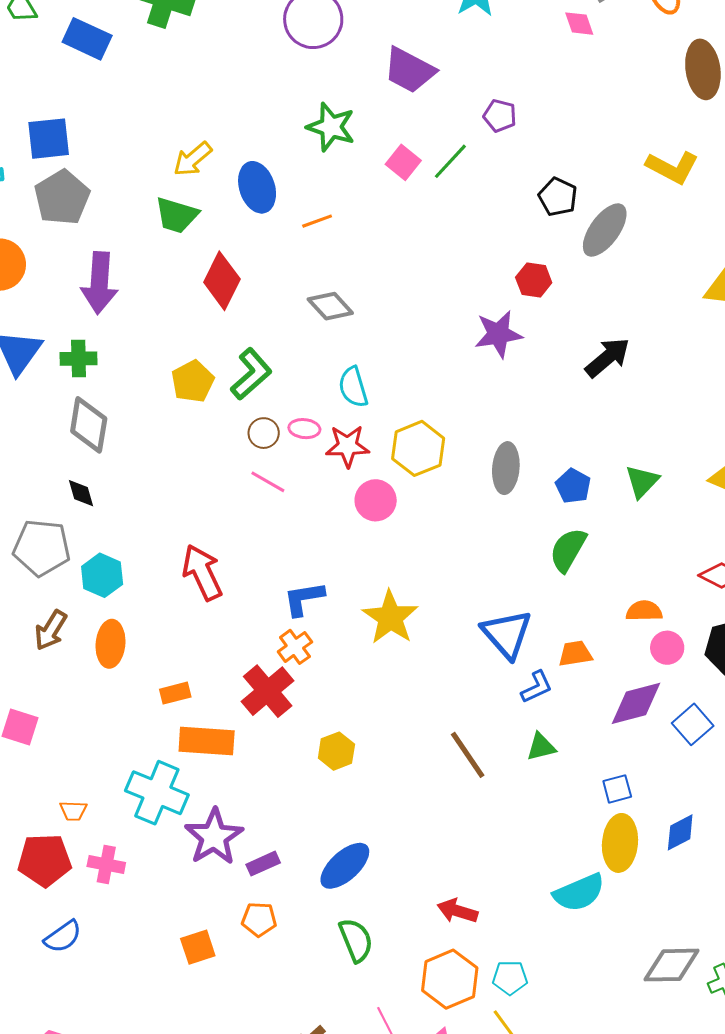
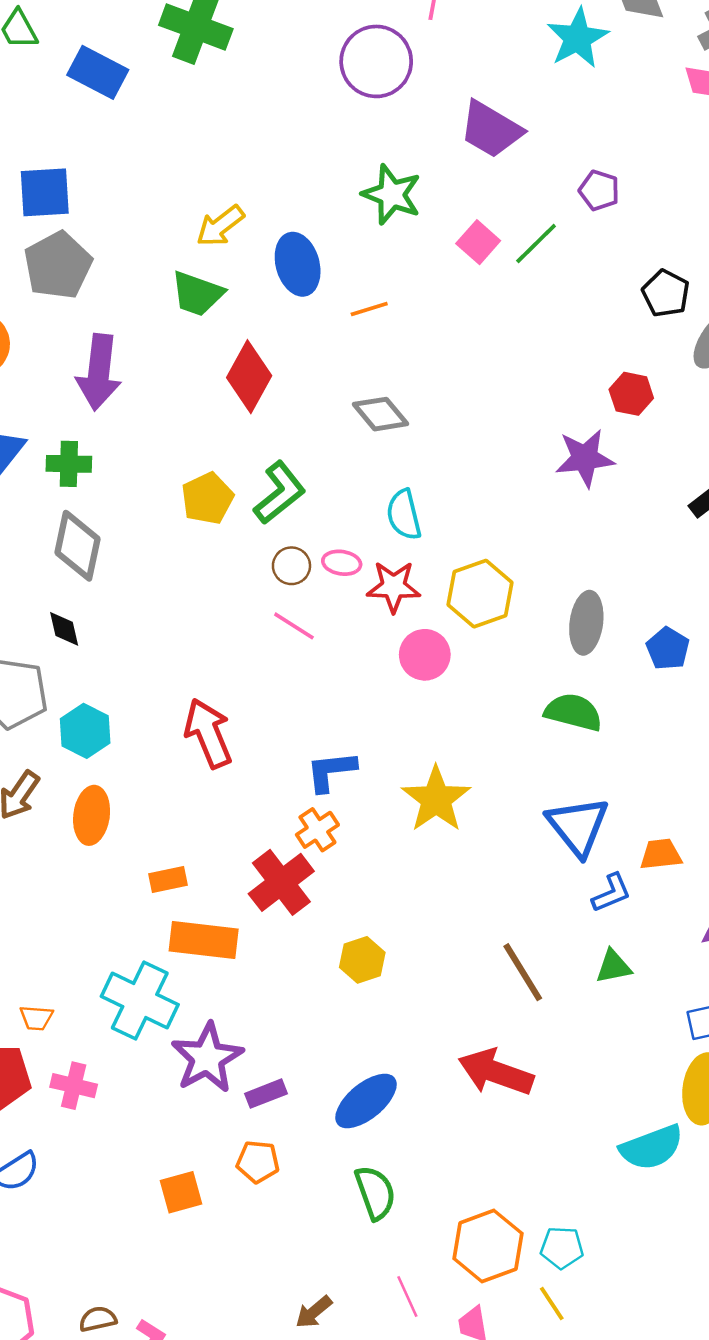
green semicircle: (568, 550) -> (573, 712), moved, turned 72
red arrow: (457, 911) -> (496, 1072), moved, size x1.5

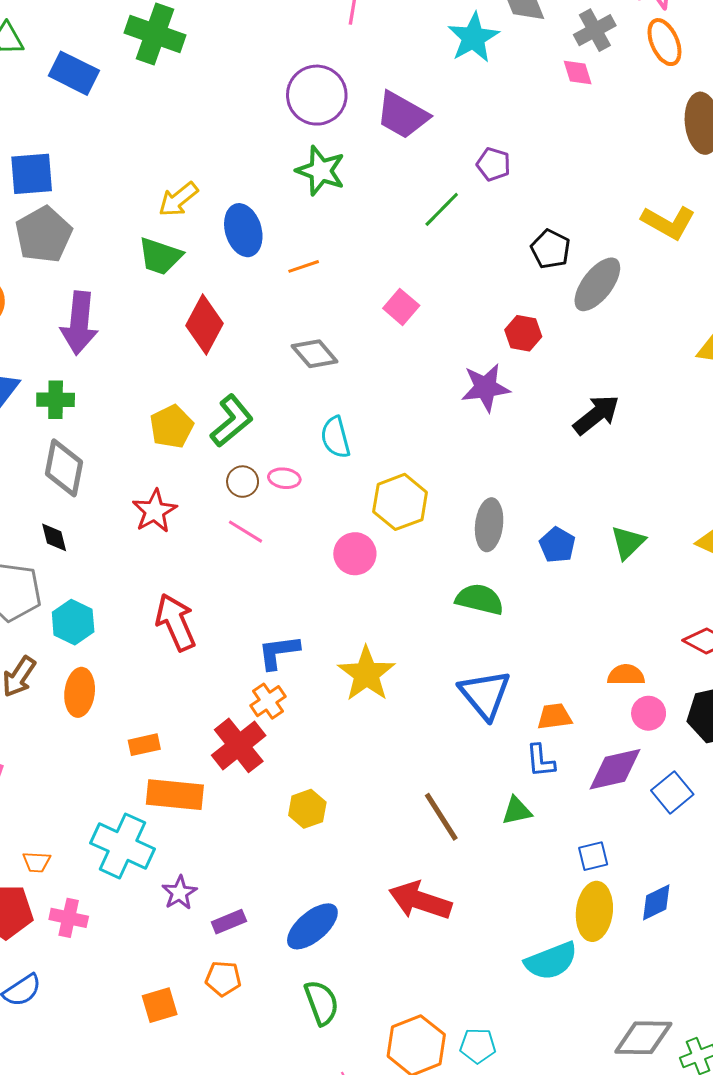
purple circle: (376, 61) -> (317, 95), moved
pink square: (478, 242) -> (401, 307), moved
red star: (394, 587) -> (155, 511), moved, turned -30
blue L-shape: (611, 893) -> (540, 761), moved, turned 108
purple star: (207, 1058) -> (180, 893), size x0.6

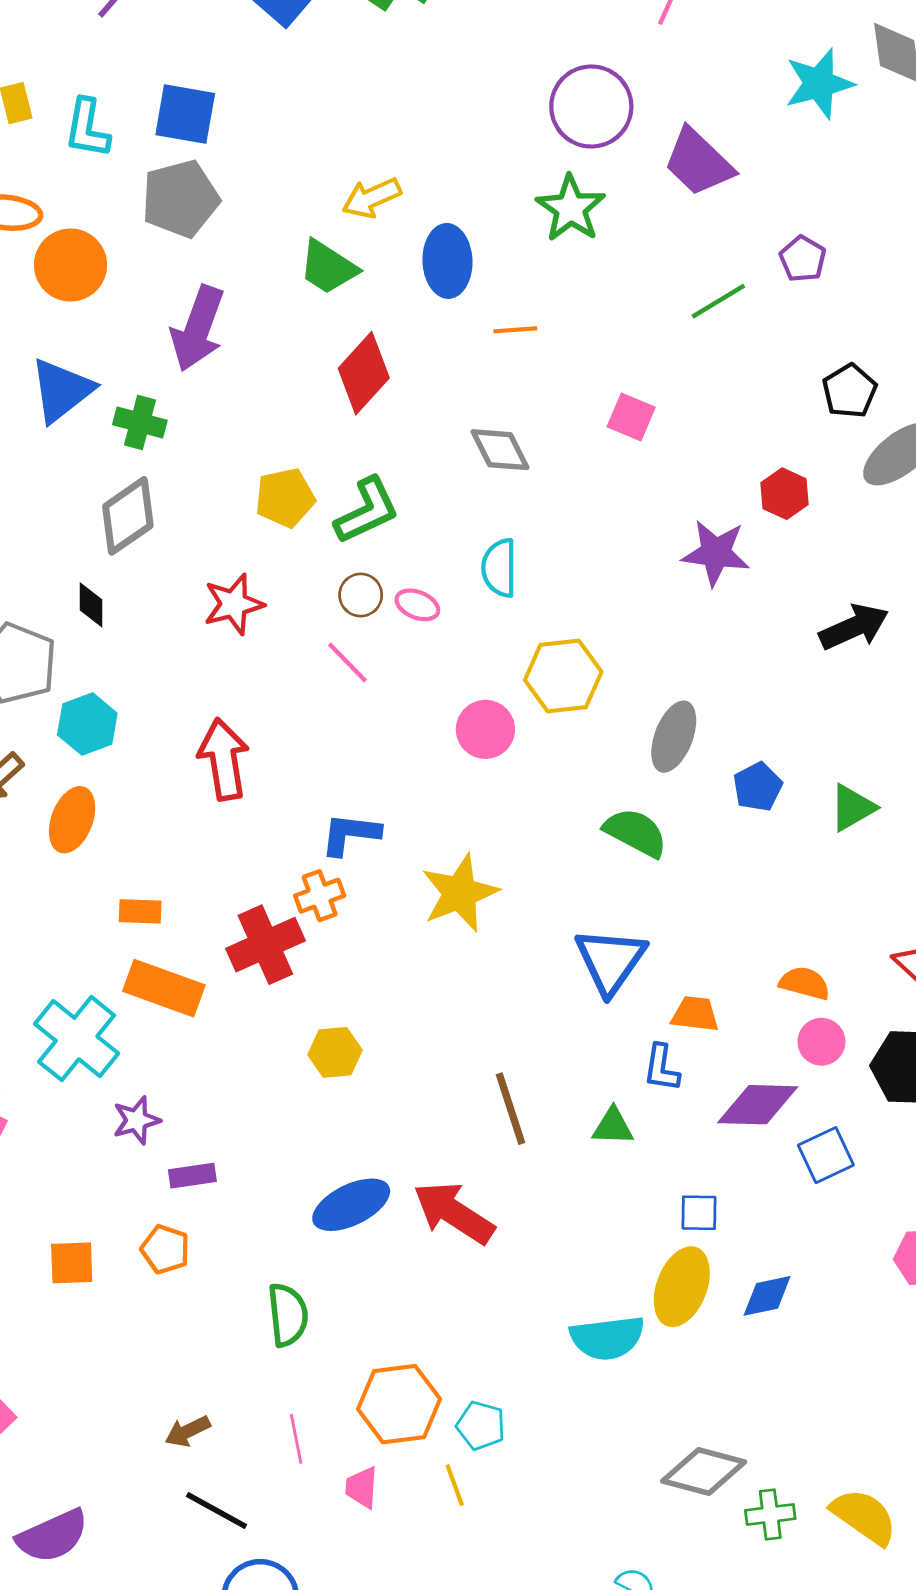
pink square: (401, 307) -> (631, 417), turned -32
gray diamond: (64, 468) -> (128, 516), turned 30
blue ellipse: (312, 926) -> (351, 1205), moved

